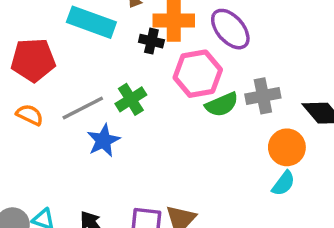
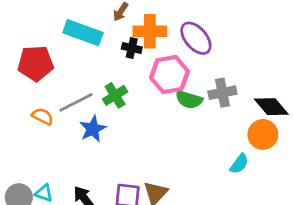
green semicircle: (222, 105) -> (189, 100), turned 40
orange semicircle: (30, 115) -> (43, 116), moved
orange circle: (287, 147) -> (263, 134), moved

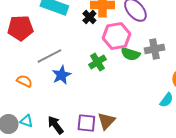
black cross: (132, 48) -> (89, 17), turned 32
green cross: (115, 95) -> (97, 62), moved
orange semicircle: (43, 116) -> (24, 81), moved

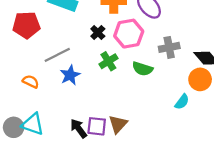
black cross: (89, 17) -> (98, 33), moved
green semicircle: (130, 54) -> (143, 69), moved
cyan triangle: (26, 121) -> (33, 124), size x1.6
black arrow: (55, 125) -> (79, 128), moved

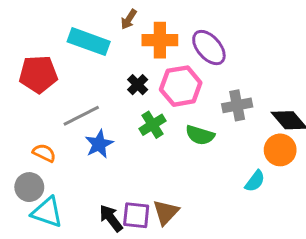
gray circle: (14, 127) -> (29, 187), moved

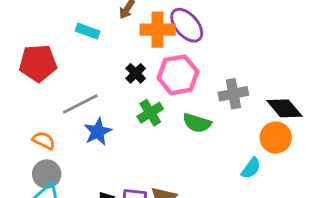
cyan rectangle: (89, 42) -> (88, 31), size x0.6
purple ellipse: (209, 48) -> (187, 25), moved
gray circle: (29, 187) -> (47, 174), moved

